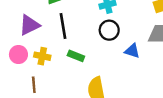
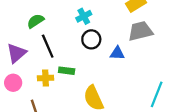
yellow cross: (42, 56) -> (46, 78), moved

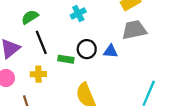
black circle: (91, 39) -> (87, 49), moved
green rectangle: (67, 71) -> (66, 59), moved

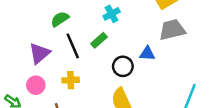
black circle: (87, 49) -> (123, 66), moved
green rectangle: (66, 59) -> (99, 40), moved, turned -49

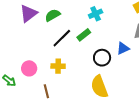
black line: (73, 46) -> (62, 38), turned 65
purple triangle: (39, 53) -> (29, 13), moved
blue triangle: (147, 54) -> (123, 48), turned -32

